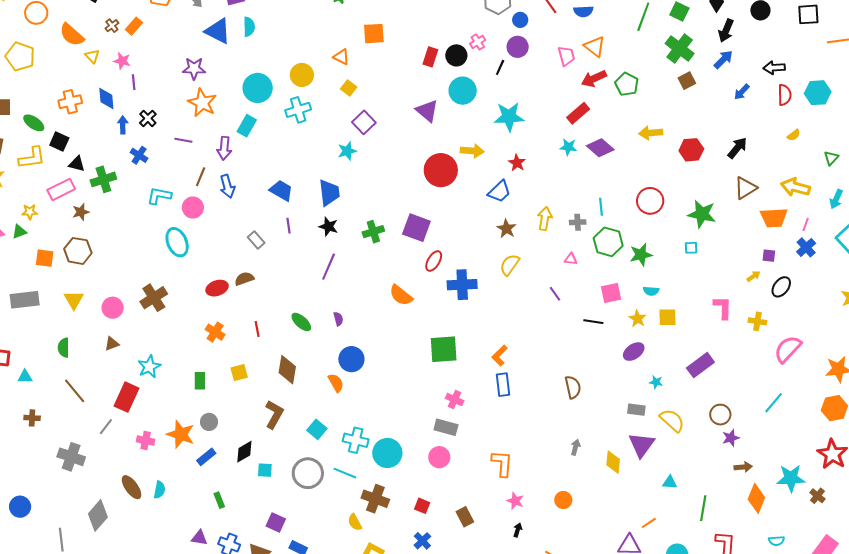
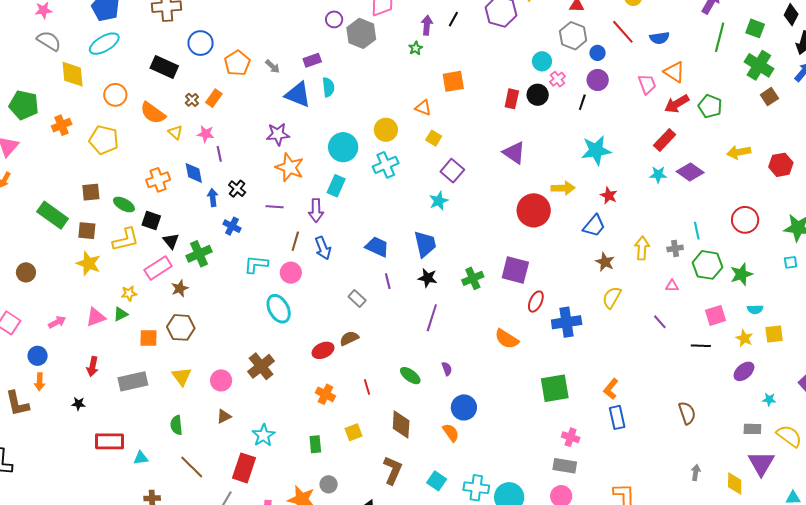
cyan circle: (463, 91) -> (542, 61), moved, size x0.7
black triangle: (77, 164) -> (171, 241), turned 42

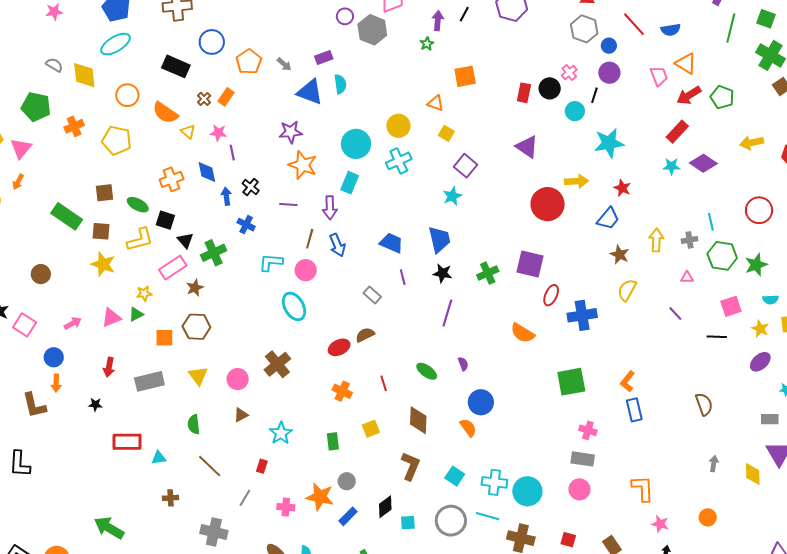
gray semicircle: (49, 41) -> (54, 65), moved, size x0.7
cyan circle: (542, 61) -> (575, 111), moved
red rectangle: (244, 468) -> (262, 466), size x0.5

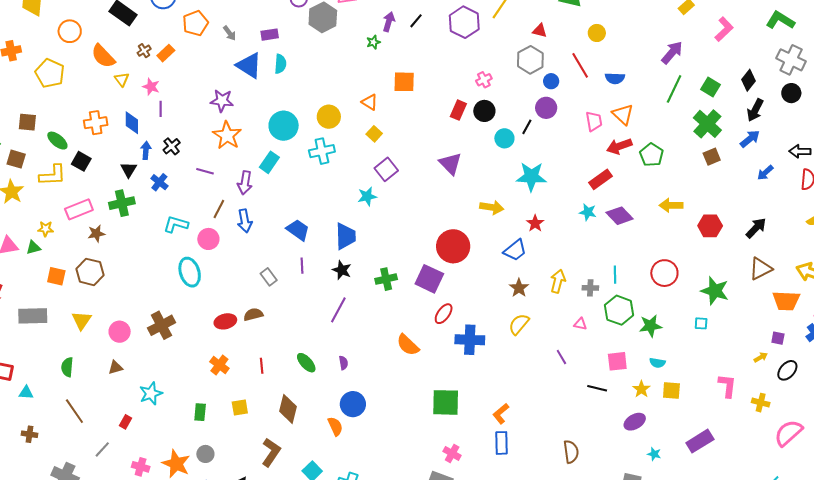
pink cross: (569, 72) -> (484, 80), moved
red circle: (548, 204) -> (453, 246), moved
black triangle: (185, 240) -> (129, 170), moved

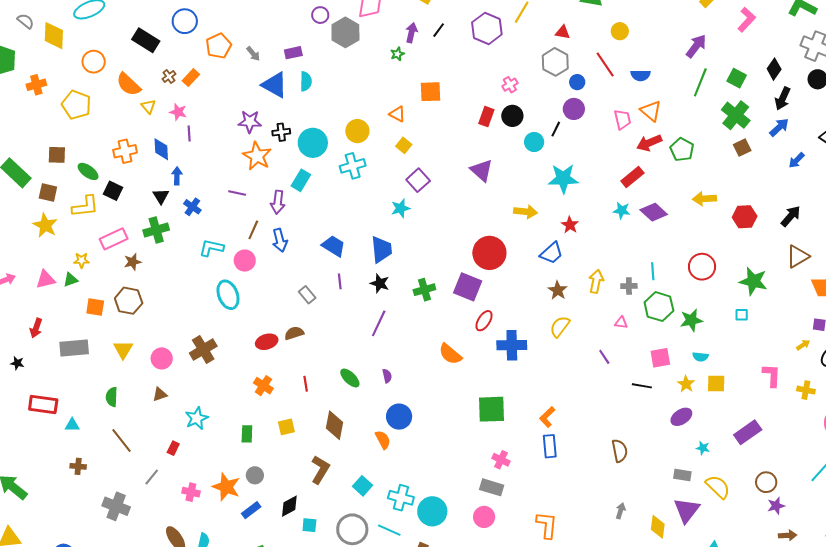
black cross: (172, 146) -> (281, 132), moved, turned 36

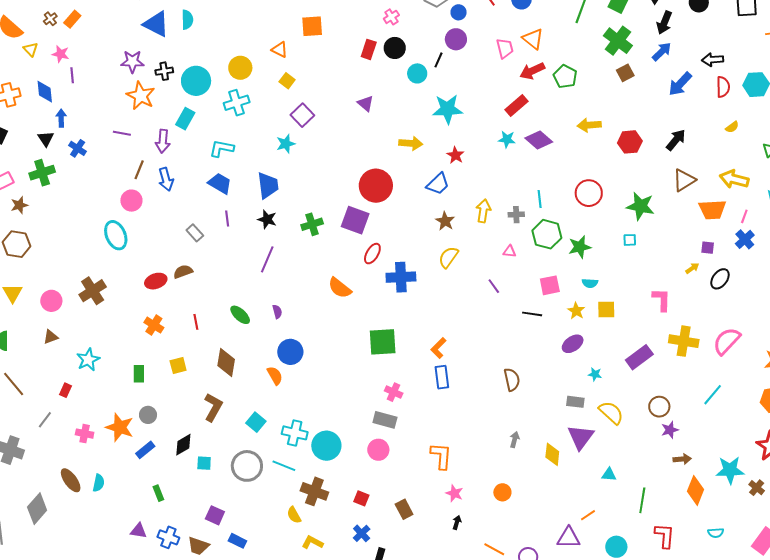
blue arrow: (797, 160) -> (680, 84), size x1.5
purple triangle: (482, 170) -> (366, 103), size x0.7
cyan L-shape: (211, 248) -> (222, 148), moved
yellow cross: (806, 390) -> (684, 341), moved, size x1.6

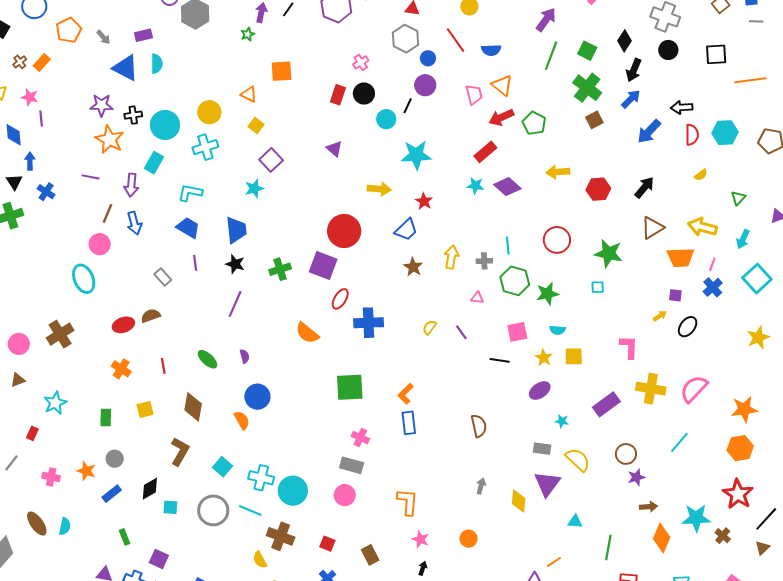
yellow semicircle: (448, 257) -> (429, 327), moved, size x0.7
orange star: (120, 427) -> (86, 471), size x0.7
purple square: (215, 515) -> (159, 559), moved

